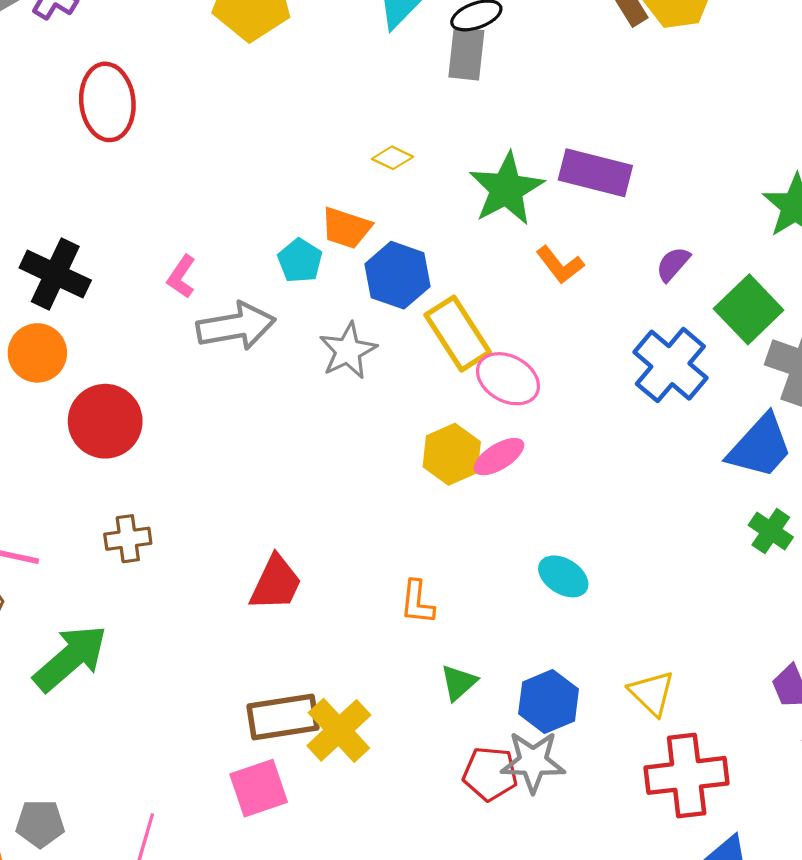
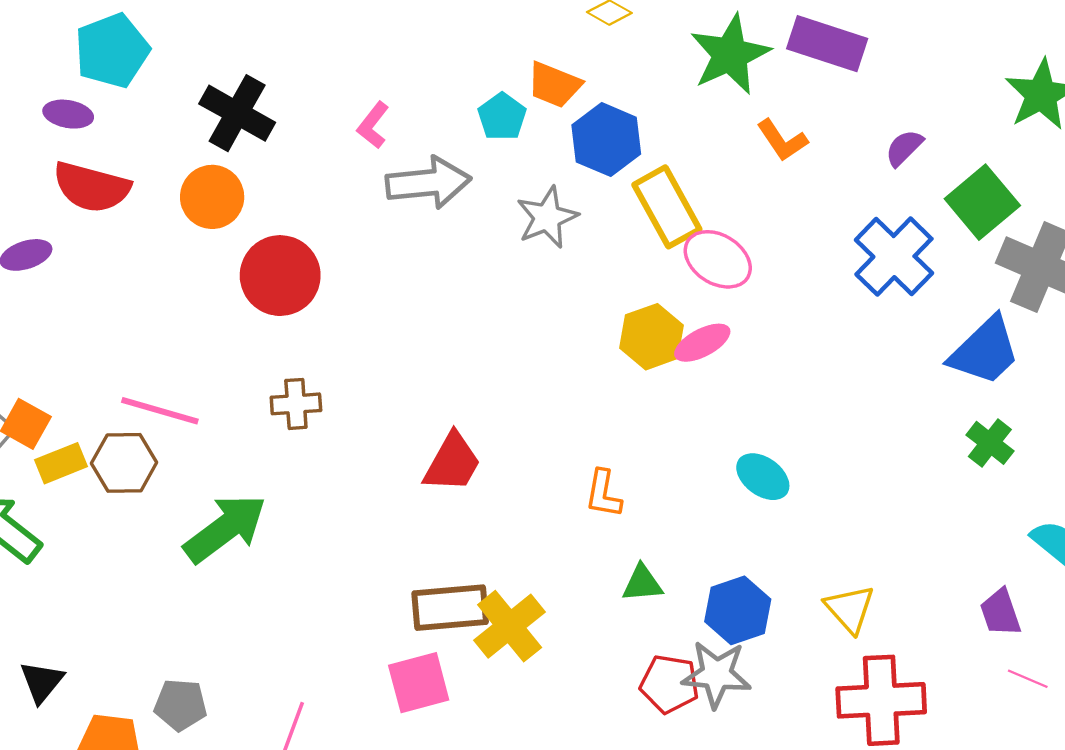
green triangle: (459, 682) -> (642, 583), turned 33

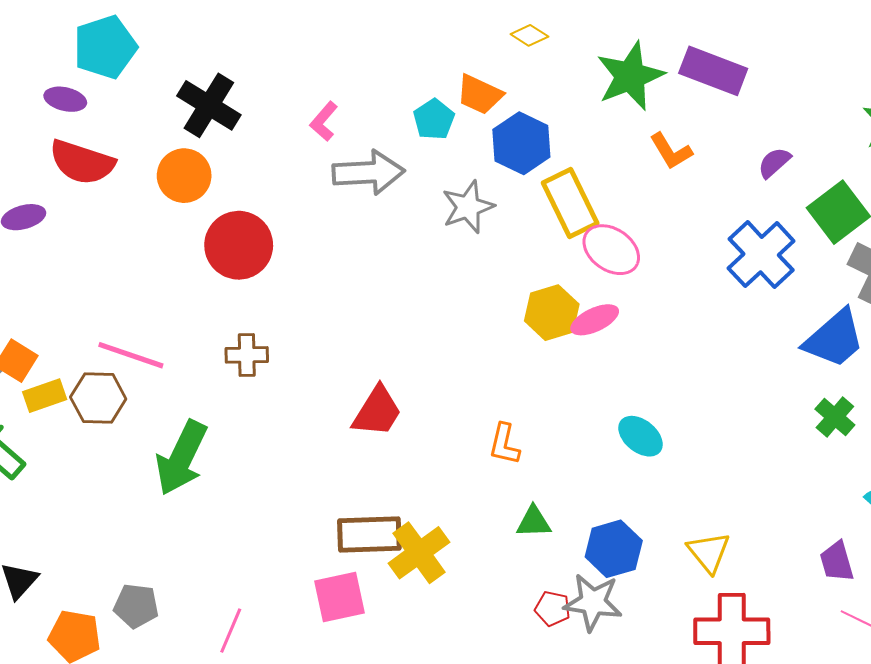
green arrow: (225, 528) -> (181, 458), turned 150
red pentagon: (669, 684) -> (553, 609), size x0.7

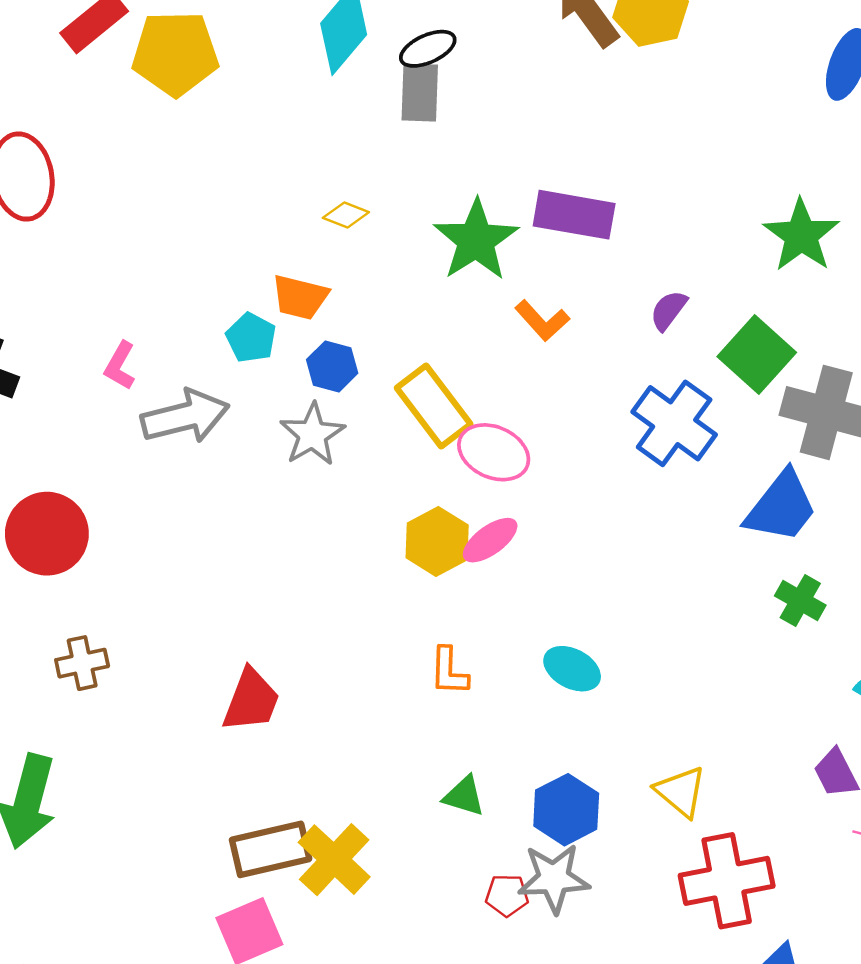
blue hexagon: (521, 143) -> (332, 366), moved, size x0.7
orange L-shape: (504, 444) -> (449, 671), moved
green triangle: (534, 522) -> (464, 796), turned 30

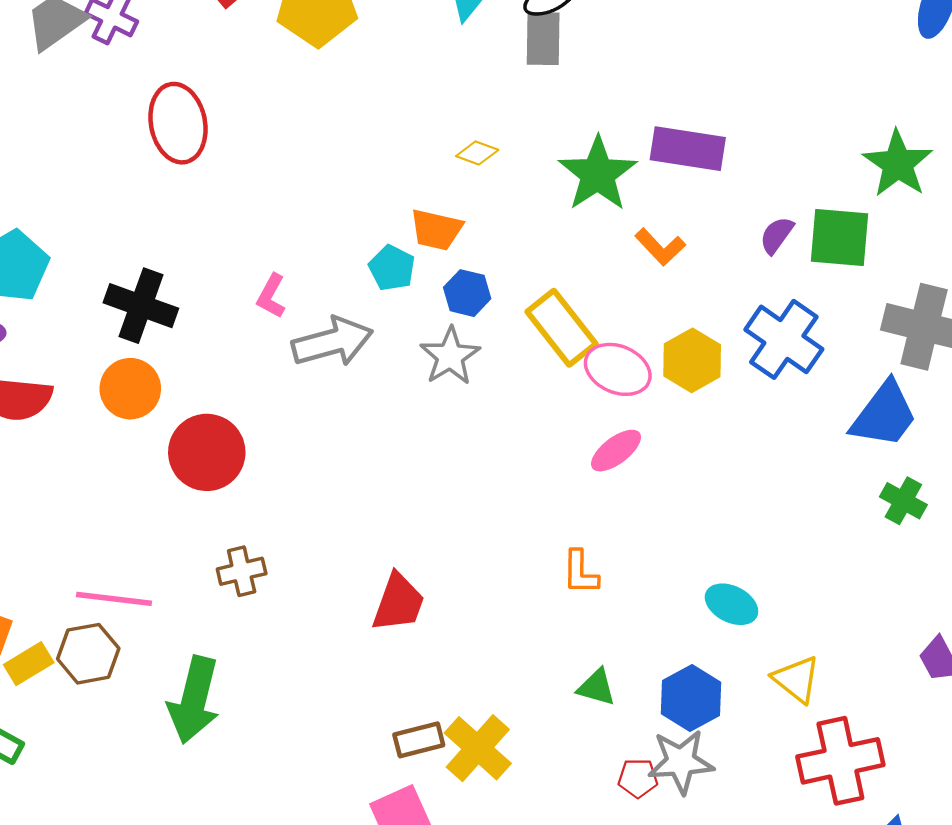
green square: (757, 355) -> (840, 237), moved, turned -36
yellow hexagon: (437, 541) -> (692, 360), moved
cyan ellipse: (572, 669) -> (731, 604), moved
brown rectangle: (271, 849) -> (419, 740), size x0.7

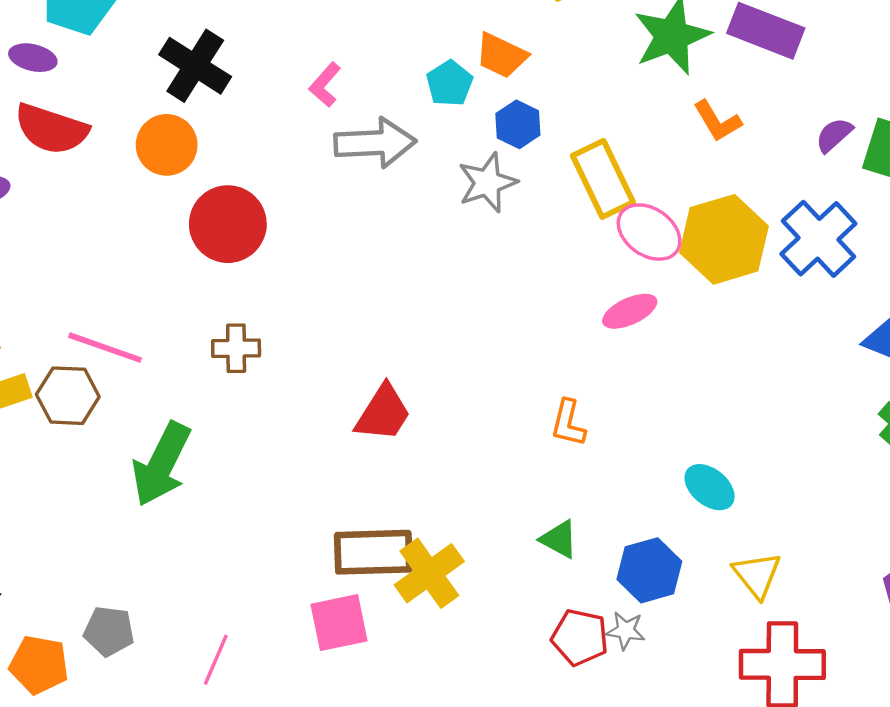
yellow hexagon: (692, 360) -> (724, 239), size x1.4
brown rectangle: (419, 740) -> (373, 552), size x1.6
gray star: (681, 762) -> (626, 631), size x0.6
red pentagon: (638, 778) -> (580, 637), size x1.4

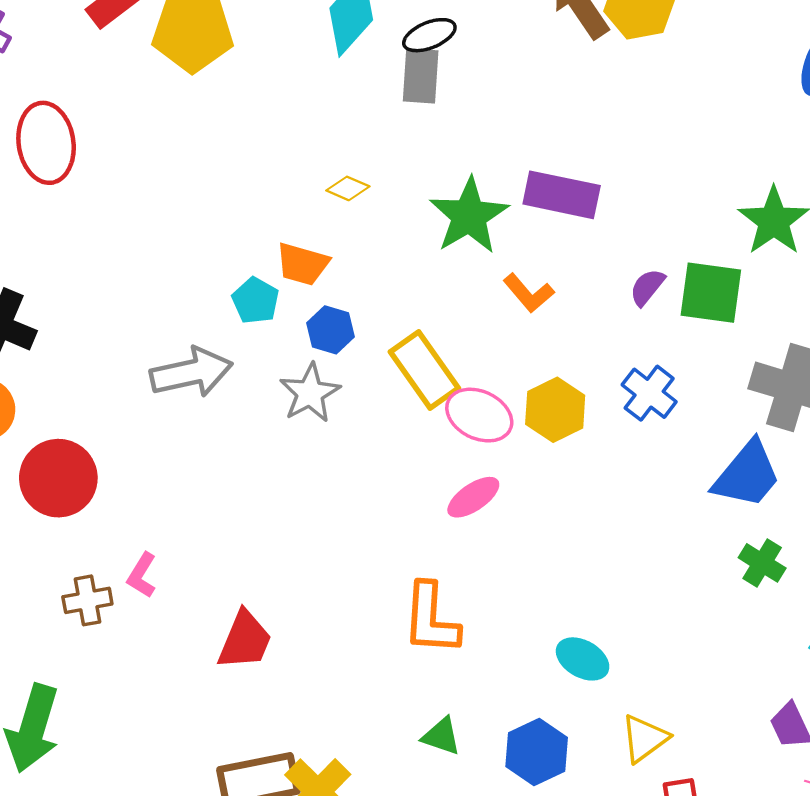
pink L-shape: (325, 85) -> (142, 575), moved
yellow hexagon: (724, 239) -> (555, 410), size x0.7
blue cross: (818, 239) -> (649, 393), size x0.7
orange L-shape: (568, 423) -> (431, 619), size x1.6
yellow triangle: (757, 575) -> (645, 738), turned 42

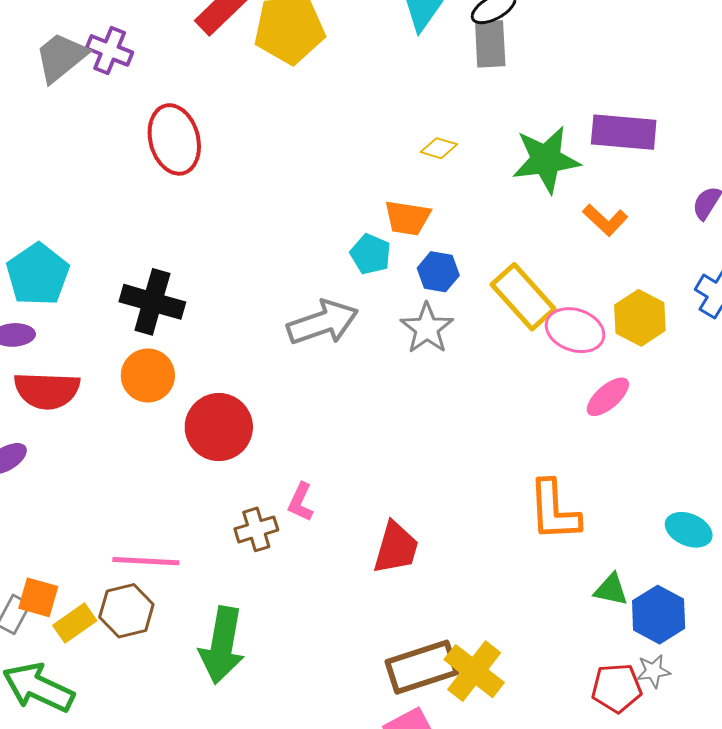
green star: (469, 216) -> (546, 160), turned 30
pink ellipse: (473, 497) -> (608, 397), moved
green triangle: (441, 736) -> (611, 590), moved

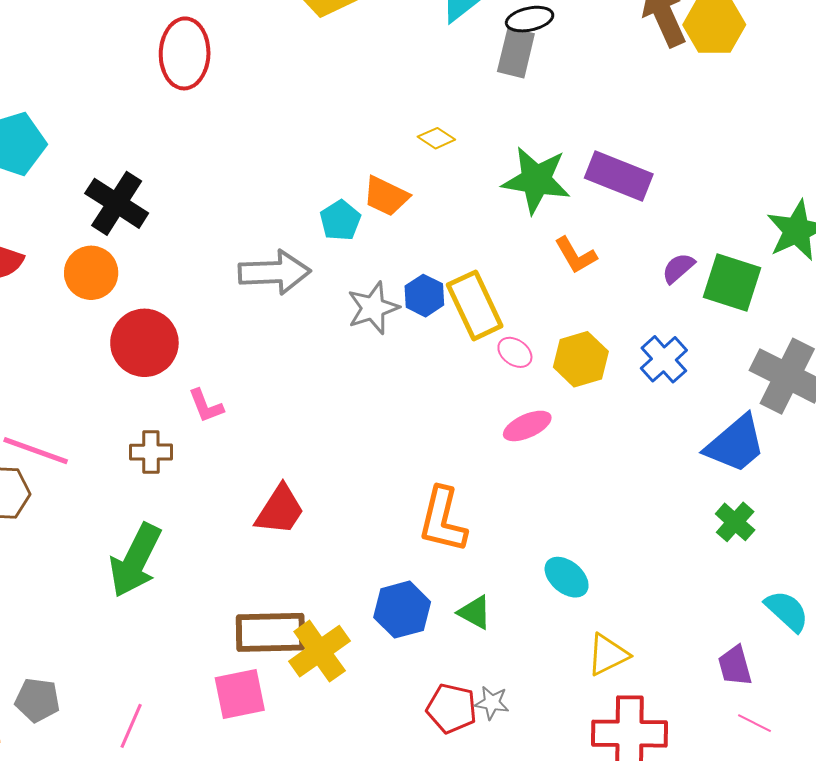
blue hexagon: (438, 272) -> (424, 296), moved
pink ellipse: (575, 330) -> (515, 352), size x0.6
pink L-shape: (301, 502) -> (206, 406), moved, turned -63
blue hexagon: (659, 615) -> (402, 610), moved
green arrow: (222, 645) -> (135, 560), moved

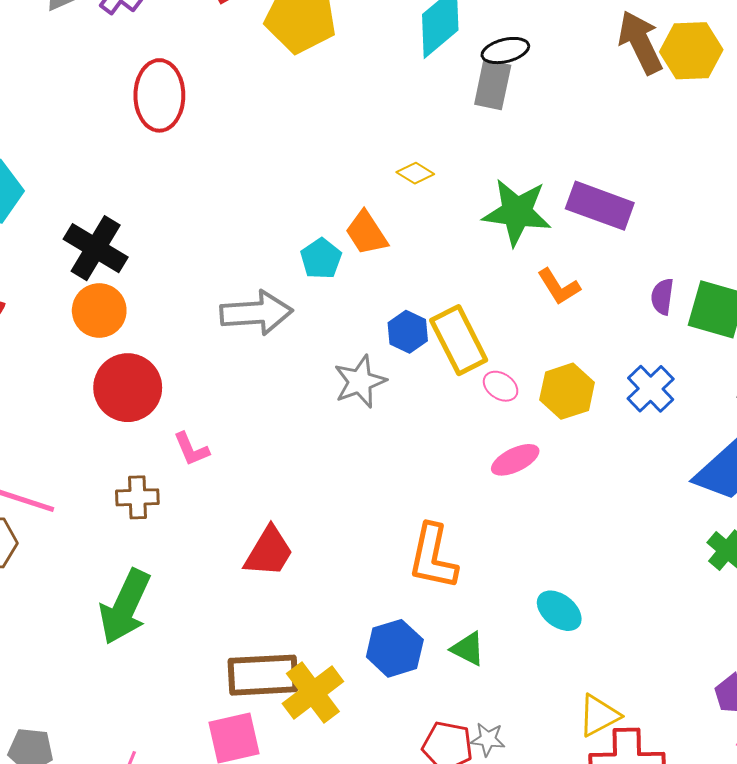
orange trapezoid: (386, 196) -> (366, 233), turned 33
purple semicircle: (678, 268) -> (662, 297), turned -39
orange circle: (91, 273) -> (99, 310), moved
gray star: (373, 308) -> (360, 382), moved
yellow triangle: (608, 655) -> (599, 715), moved

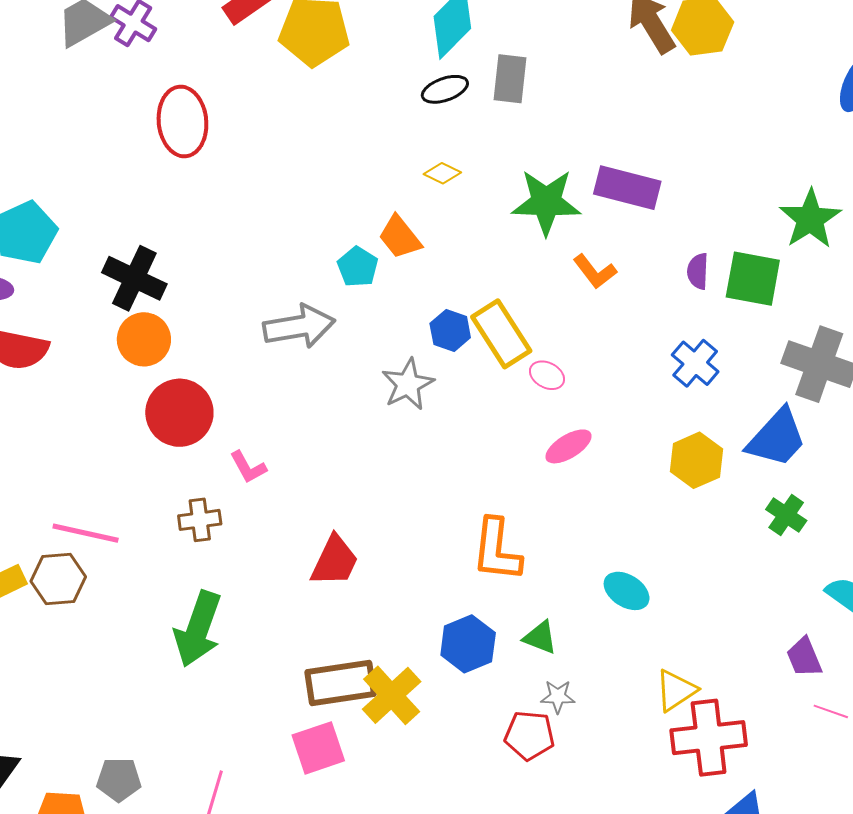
black ellipse: (505, 51) -> (445, 89), moved
yellow hexagon: (567, 391) -> (696, 460), moved
gray star: (488, 739) -> (558, 697), moved

